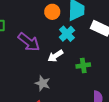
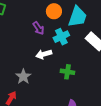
purple arrow: (29, 42) -> (38, 28), moved, size x0.6

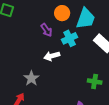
green cross: (67, 72) -> (95, 81), moved

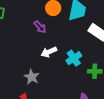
cyan cross: (70, 38) -> (74, 58), moved

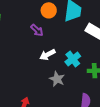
gray star: (32, 77) -> (57, 79), moved

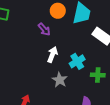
white arrow: (47, 55) -> (52, 55), turned 133

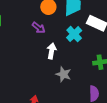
cyan cross: (77, 61) -> (74, 34), moved

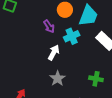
cyan cross: (74, 34) -> (72, 36), moved

